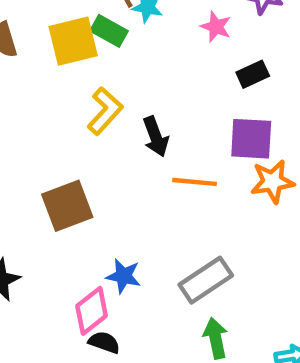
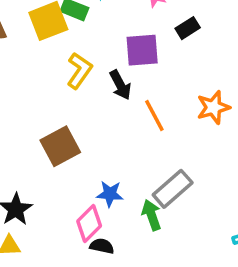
purple square: (251, 139) -> (142, 50), moved
orange line: (195, 182) -> (154, 115), turned 64
green arrow: (216, 338) -> (151, 215), moved

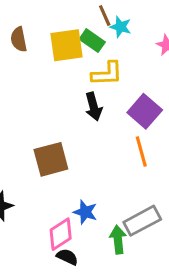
purple square: (142, 50) -> (145, 111), moved, turned 32
yellow L-shape: (79, 71) -> (107, 74), moved, turned 40
black arrow: (120, 85) -> (94, 107), moved

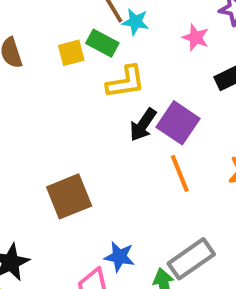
yellow square: (67, 45) -> (71, 53), size x0.6
black arrow: (94, 107) -> (143, 125), moved, turned 56

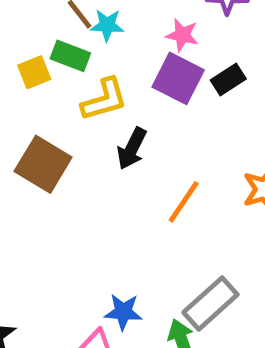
purple square: (178, 123) -> (178, 78), moved
orange line: (180, 173) -> (184, 202), turned 63
brown square: (69, 196) -> (43, 164), moved, turned -30

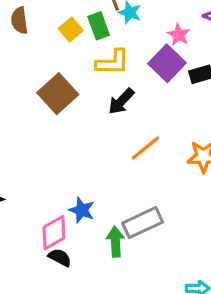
green rectangle: (70, 56) -> (99, 26), turned 32
yellow square: (34, 72) -> (71, 29), turned -35

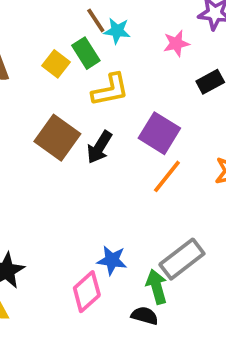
pink star: (179, 35) -> (176, 43), turned -30
purple square: (167, 63) -> (159, 133), moved
black arrow: (121, 101) -> (99, 147), moved
black semicircle: (60, 257) -> (145, 316), moved

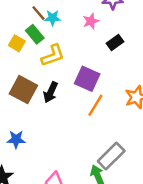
blue star: (112, 260) -> (16, 139), moved

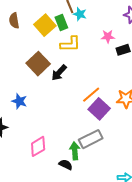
pink star: (91, 21) -> (108, 36), moved
yellow square: (17, 43) -> (45, 25), size x1.5
purple square: (87, 79) -> (99, 109), moved

